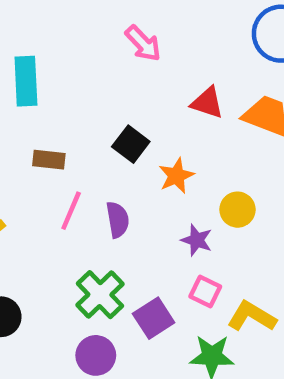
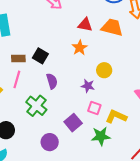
black square: (131, 144) -> (40, 56), moved
orange star: (176, 176) -> (80, 48), moved
pink line: (71, 211) -> (17, 79), moved
green cross: (100, 295) -> (36, 106), moved

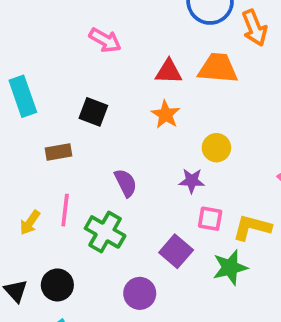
black square: (40, 56) -> (93, 112), moved
pink line: (17, 79) -> (65, 210), moved

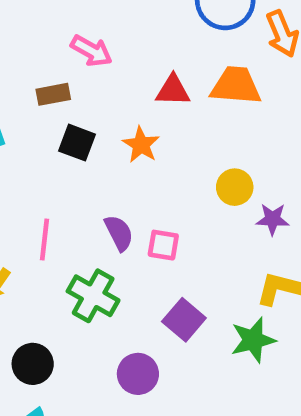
orange star: (166, 114) -> (141, 145), moved
brown rectangle: (58, 152) -> (53, 94), moved
purple star: (192, 181) -> (273, 219), moved
pink line: (65, 210) -> (44, 239), moved
pink square: (210, 219) -> (163, 245), moved

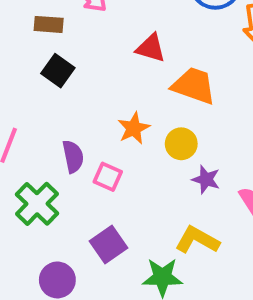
orange trapezoid: (236, 86) -> (194, 86), moved
orange star: (141, 145) -> (134, 128), moved

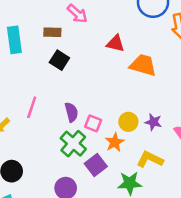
orange star: (134, 128) -> (115, 142), moved
yellow circle: (181, 144) -> (128, 122), moved
green cross: (37, 204) -> (73, 144), moved

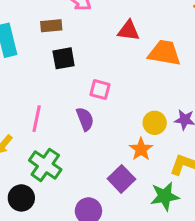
black square: (59, 60) -> (64, 58), turned -36
pink square: (93, 123) -> (100, 90), moved
green cross: (73, 144) -> (45, 165), moved

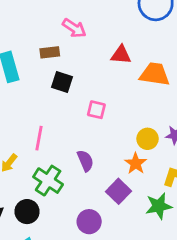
black square: (64, 58) -> (62, 82), turned 30
purple semicircle: (85, 119) -> (85, 161), moved

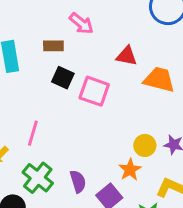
pink square: (96, 110) -> (94, 91), moved, size x1.5
purple semicircle: (85, 161) -> (78, 181), moved

